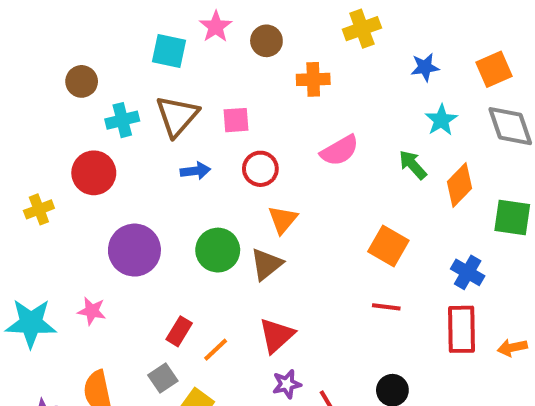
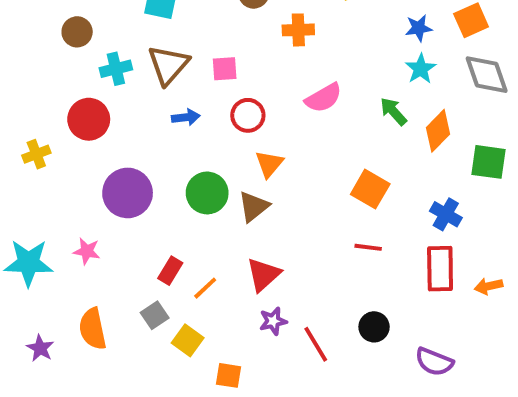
blue star: (425, 67) -> (419, 28), moved

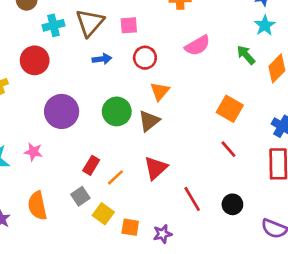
red line: (368, 247) -> (228, 149), turned 42
purple star: (273, 321) -> (162, 234), moved
red line: (316, 344) -> (192, 199), moved
orange square: (228, 375) -> (130, 227), moved

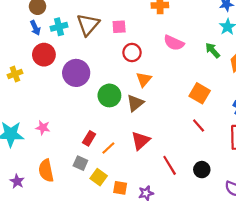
pink semicircle: (197, 46) -> (174, 43), turned 54
blue arrow: (102, 59) -> (35, 28), moved, turned 72
purple circle: (62, 111) -> (76, 73), moved
gray square: (80, 196) -> (80, 163), turned -32

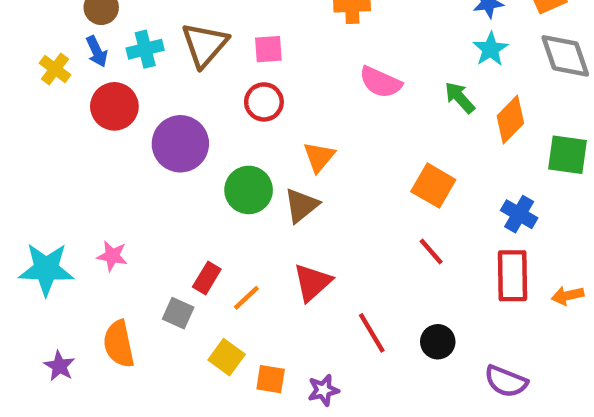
red circle: (132, 53) -> (264, 102), moved
yellow cross: (15, 74) -> (55, 69), moved, turned -32
gray square: (80, 163) -> (178, 313), moved

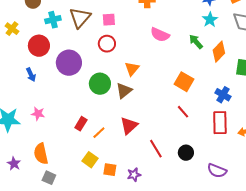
blue arrow: (97, 51) -> (31, 75), moved
gray square: (178, 313) -> (49, 178), moved

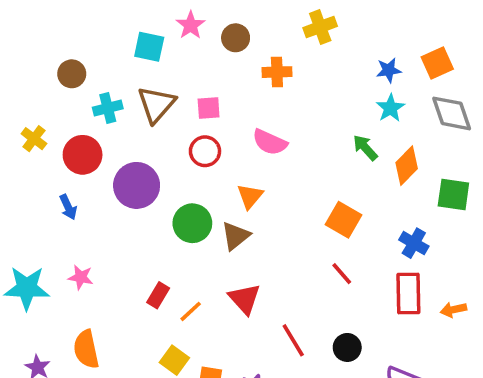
yellow cross: (12, 29) -> (34, 139), moved
pink semicircle: (160, 35) -> (270, 142), moved
red triangle: (129, 126) -> (245, 299), turned -30

